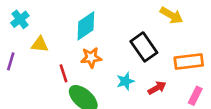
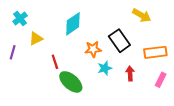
yellow triangle: (40, 44) -> (36, 39), turned -32
orange star: (91, 58) -> (93, 49), moved
red arrow: (157, 88) -> (130, 73), turned -64

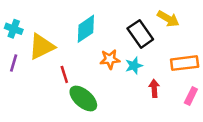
cyan cross: (20, 18) -> (14, 29), moved, turned -32
yellow triangle: (36, 39) -> (41, 47), size x1.6
black rectangle: (119, 41) -> (140, 34), moved
cyan star: (105, 68) -> (134, 66), moved

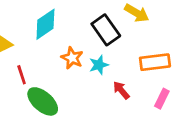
orange star: (110, 59) -> (72, 58), turned 30
red arrow: (154, 88) -> (121, 90), turned -36

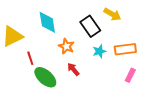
cyan diamond: (45, 24) -> (47, 22), turned -65
cyan star: (99, 65) -> (99, 51), moved
red arrow: (121, 90) -> (73, 69), moved

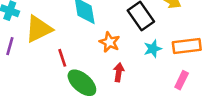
red arrow: (73, 69) -> (119, 72), turned 48
pink rectangle: (130, 75) -> (182, 80), moved

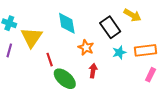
yellow triangle: (39, 29) -> (31, 37), turned -30
pink rectangle: (182, 80) -> (151, 75), moved

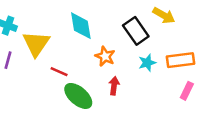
red line: (50, 60) -> (59, 72), turned -48

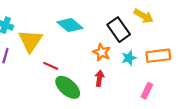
cyan diamond: (81, 26) -> (70, 25), turned -40
orange star: (105, 56) -> (102, 52), moved
pink rectangle: (187, 91) -> (147, 91), moved

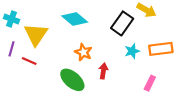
black rectangle: (119, 30) -> (122, 23), turned 70
orange star: (102, 52) -> (83, 52), moved
red line: (51, 66) -> (29, 61), moved

